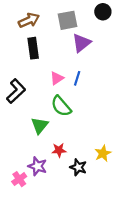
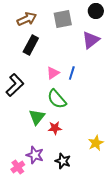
purple triangle: (81, 43) -> (91, 40), moved
black rectangle: (33, 48) -> (31, 45), turned 36
red star: (59, 150) -> (55, 128), moved
black star: (78, 167) -> (63, 161), moved

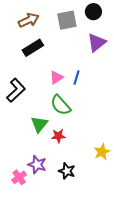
black circle: (96, 11) -> (93, 12), moved
black rectangle: (31, 45) -> (33, 48), turned 30

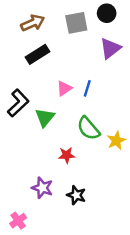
green semicircle: (61, 105) -> (88, 128), moved
green triangle: (39, 124) -> (45, 118), moved
yellow star: (102, 152) -> (116, 141), moved
pink cross: (19, 177) -> (18, 221), moved

